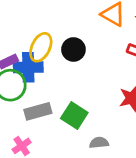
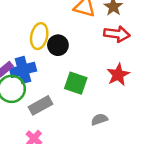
yellow ellipse: (41, 47) -> (39, 36), moved
green square: (74, 116) -> (76, 83), moved

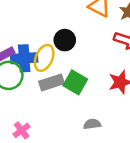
yellow ellipse: (39, 36) -> (44, 58), moved
gray rectangle: (41, 105) -> (52, 82), moved

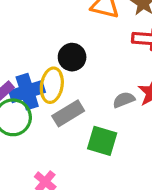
green square: (75, 82) -> (102, 141), moved
gray semicircle: (92, 124) -> (124, 100), moved

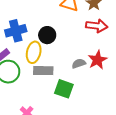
blue cross: (27, 92) -> (16, 31), moved
gray rectangle: (68, 113) -> (43, 71), turned 30

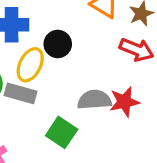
gray semicircle: (79, 63) -> (94, 100), size x1.5
gray rectangle: (43, 71) -> (20, 93), moved

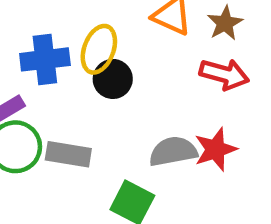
yellow ellipse: (30, 65) -> (99, 49), moved

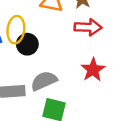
gray semicircle: (173, 151) -> (44, 81), moved

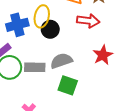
red arrow: (88, 27) -> (88, 21), moved

